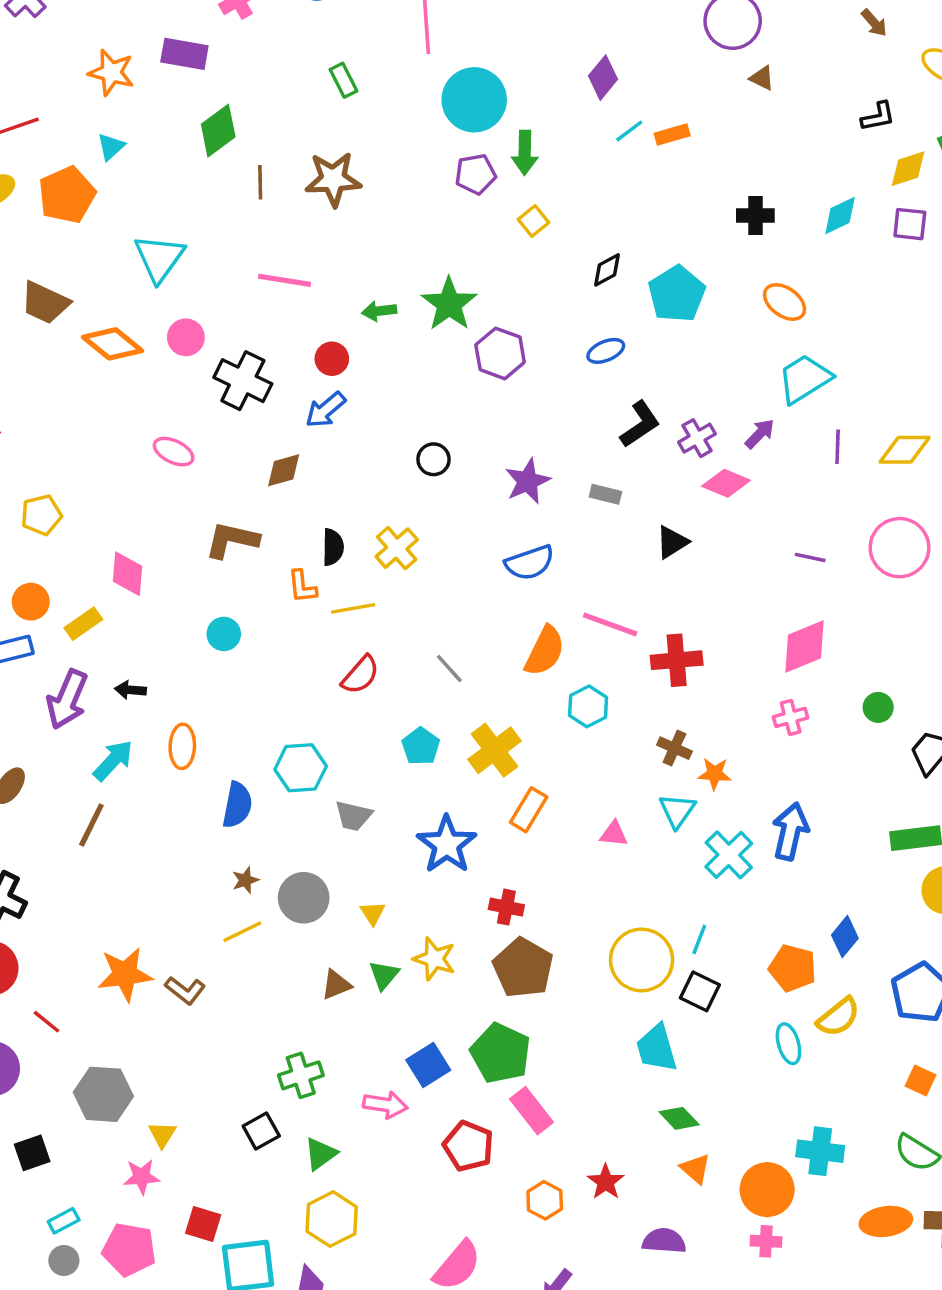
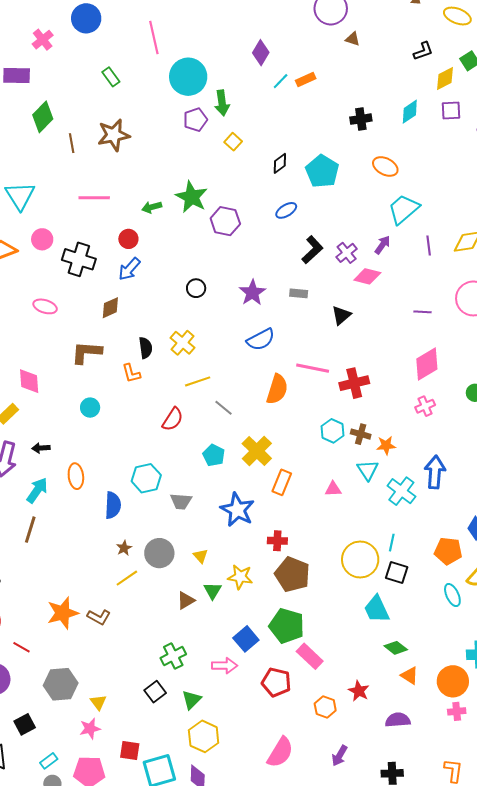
yellow line: (353, 608) -> (198, 381), moved
cyan hexagon: (588, 706) -> (332, 431), moved

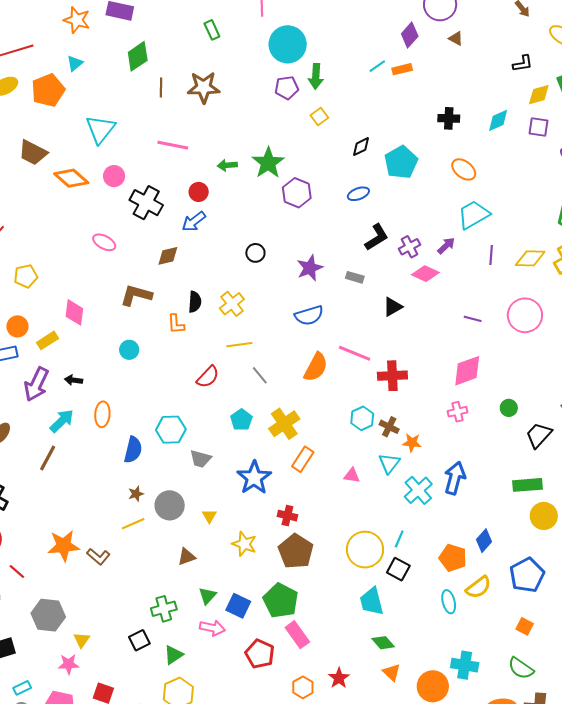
purple diamond: (261, 53) -> (410, 35), moved
green triangle: (213, 591) -> (207, 596), moved
blue square: (246, 639) -> (238, 606), turned -35

